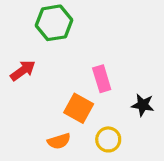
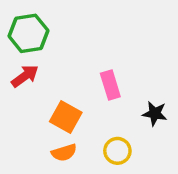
green hexagon: (54, 23) -> (28, 33), moved
orange square: (79, 108) -> (66, 117), moved

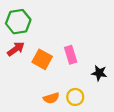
orange square: (66, 117) -> (42, 59), moved
orange semicircle: (64, 153) -> (51, 98), moved

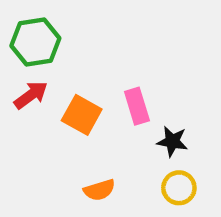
black star: (99, 73) -> (172, 141), moved
yellow circle: (75, 97) -> (179, 188), moved

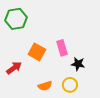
red arrow: (31, 95) -> (14, 68), moved
yellow circle: (179, 188) -> (70, 85), moved

